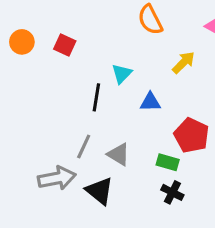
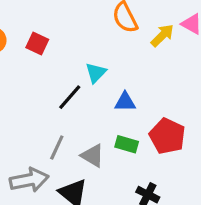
yellow arrow: (183, 62) -> (162, 35), moved
black line: (96, 97) -> (70, 97), turned 32
green rectangle: (168, 162) -> (127, 144), moved

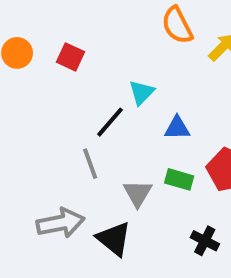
gray line: (57, 147) -> (90, 164), moved, turned -45
gray triangle: (93, 156) -> (138, 193), turned 30

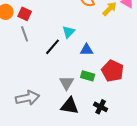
red square: (70, 57) -> (25, 14), moved
gray line: (90, 164) -> (25, 34), moved
black triangle: (114, 239) -> (70, 106), moved, turned -30

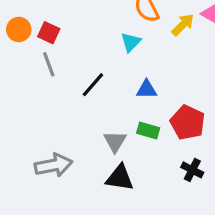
cyan triangle: (69, 32) -> (131, 42), moved
black cross: (101, 107) -> (192, 170), moved

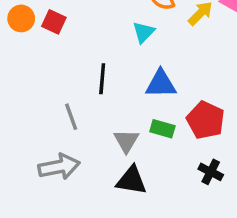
gray line: (49, 64) -> (71, 117), moved
black line: (93, 85) -> (102, 79), turned -36
blue triangle: (147, 89) -> (161, 84), size x1.4

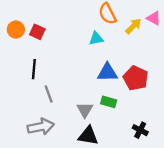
cyan triangle: (144, 32) -> (96, 39), turned 35
black line: (102, 79) -> (34, 69), moved
red pentagon: (206, 120) -> (136, 78), moved

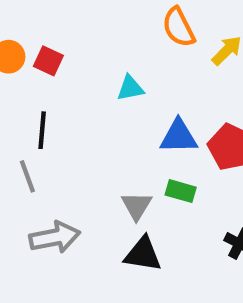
cyan triangle: (96, 39) -> (130, 88), moved
gray line: (49, 94) -> (27, 176), moved

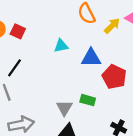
black line: (42, 130) -> (14, 68), turned 30
blue triangle: (179, 136) -> (91, 58), moved

